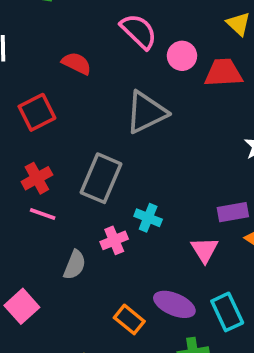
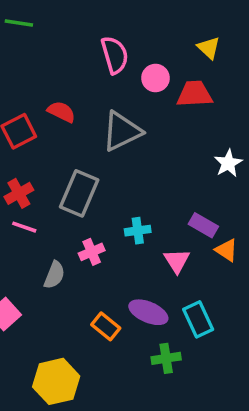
pink semicircle: (139, 31) -> (115, 55), turned 30
red semicircle: (77, 63) -> (61, 112), moved
purple rectangle: (233, 212) -> (203, 225), turned 40
cyan cross: (148, 218) -> (138, 231), moved, turned -30

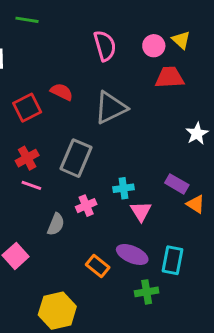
pink circle: (155, 78) -> (154, 46), moved
pink triangle: (177, 261) -> (141, 211), moved
cyan rectangle: (198, 319) -> (173, 260), turned 36

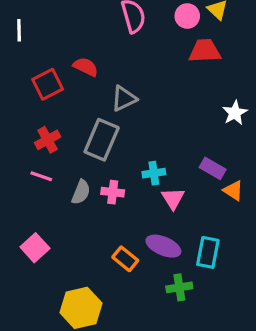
gray triangle: (111, 108) -> (124, 99), moved, size x0.7
pink line: (31, 185) -> (41, 176), moved
pink cross: (86, 206) -> (113, 192), turned 30
gray semicircle: (56, 224) -> (81, 192), moved

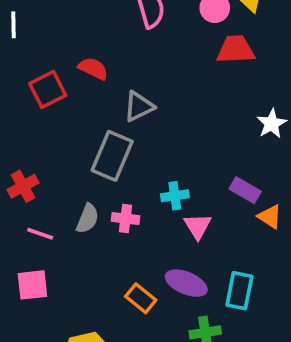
red cross: (48, 140) -> (23, 186), moved
pink line: (41, 176) -> (40, 234), moved
pink square: (35, 248) -> (32, 285), turned 36

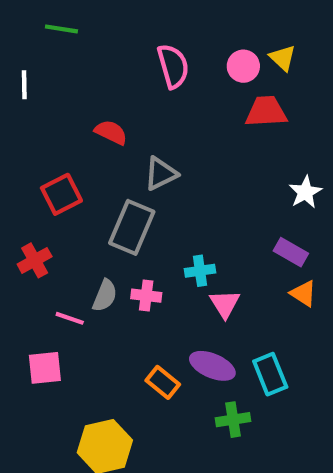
red square: (48, 89) -> (61, 194), moved
purple rectangle: (245, 190) -> (291, 252), moved
pink line: (40, 234) -> (70, 318), moved
cyan rectangle: (239, 291) -> (270, 374), turned -33

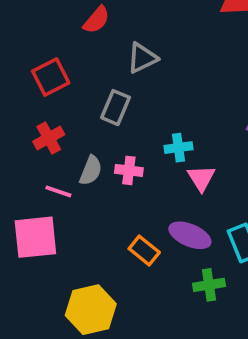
red semicircle: (111, 132) -> (96, 20), turned 104
gray rectangle: (132, 227) -> (116, 108), size x0.7
red cross: (35, 260) -> (49, 138), moved
pink square: (45, 368) -> (35, 237), size x1.4

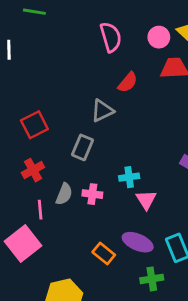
red semicircle: (96, 20) -> (128, 82), moved
pink line: (58, 191) -> (40, 210), turned 66
pink square: (35, 237) -> (23, 244), turned -32

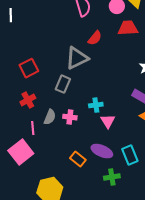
gray triangle: (102, 111) -> (77, 58), size x1.4

